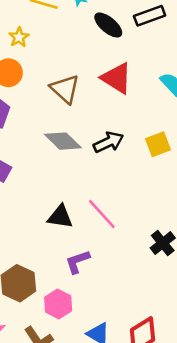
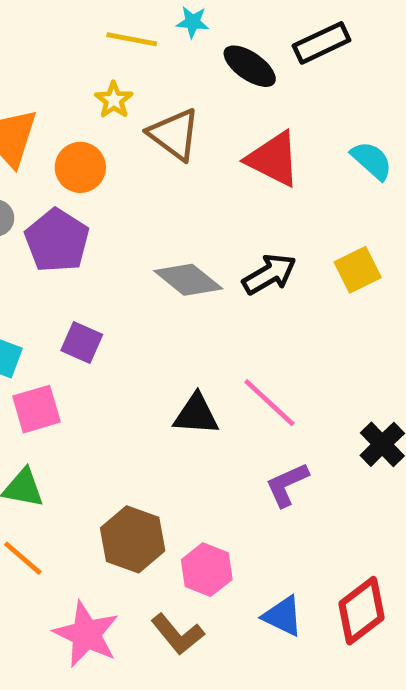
yellow star: (19, 37) -> (114, 100), moved
brown triangle: (65, 89) -> (174, 134), moved
purple L-shape: (77, 262) -> (287, 485), moved

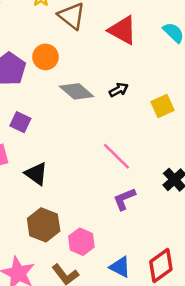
orange circle: (80, 167) -> (45, 57), moved
yellow square: (358, 270) -> (162, 106), moved
black arrow: (269, 274) -> (119, 90), size x0.7
black triangle: (196, 414) -> (36, 174), moved, turned 30

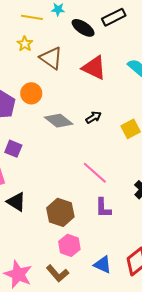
black triangle: (36, 174) -> (16, 202), moved
purple L-shape: (124, 199) -> (103, 208), turned -65
brown hexagon: (44, 225) -> (60, 212), moved

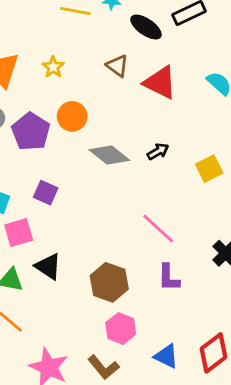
yellow star: (25, 44) -> (53, 67), moved
brown triangle: (51, 58) -> (117, 66), moved, size x0.7

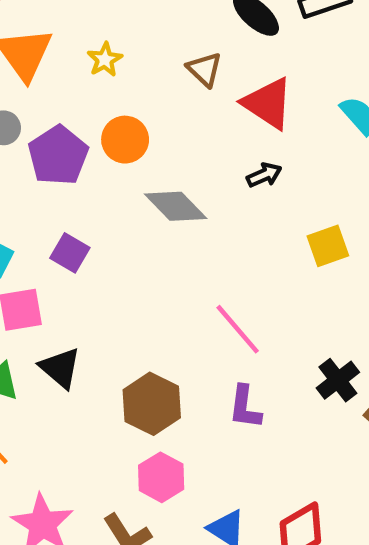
black arrow: (158, 151) -> (264, 175), moved

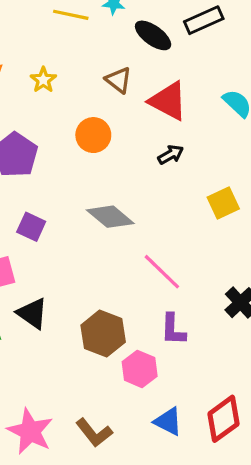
orange circle: (125, 140) -> (93, 135), moved
gray diamond: (176, 206) -> (110, 217), moved
pink hexagon: (161, 477) -> (140, 369), moved

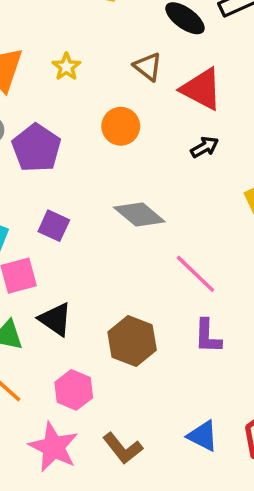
pink hexagon: (140, 369) -> (74, 390), moved

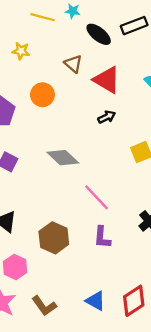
yellow star: (66, 67) -> (21, 51), moved, turned -30
orange circle: (121, 126) -> (42, 95), moved

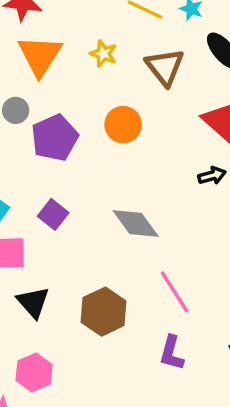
brown triangle: (73, 64) -> (165, 67), moved, size x1.4
brown hexagon: (54, 238) -> (104, 312), moved

